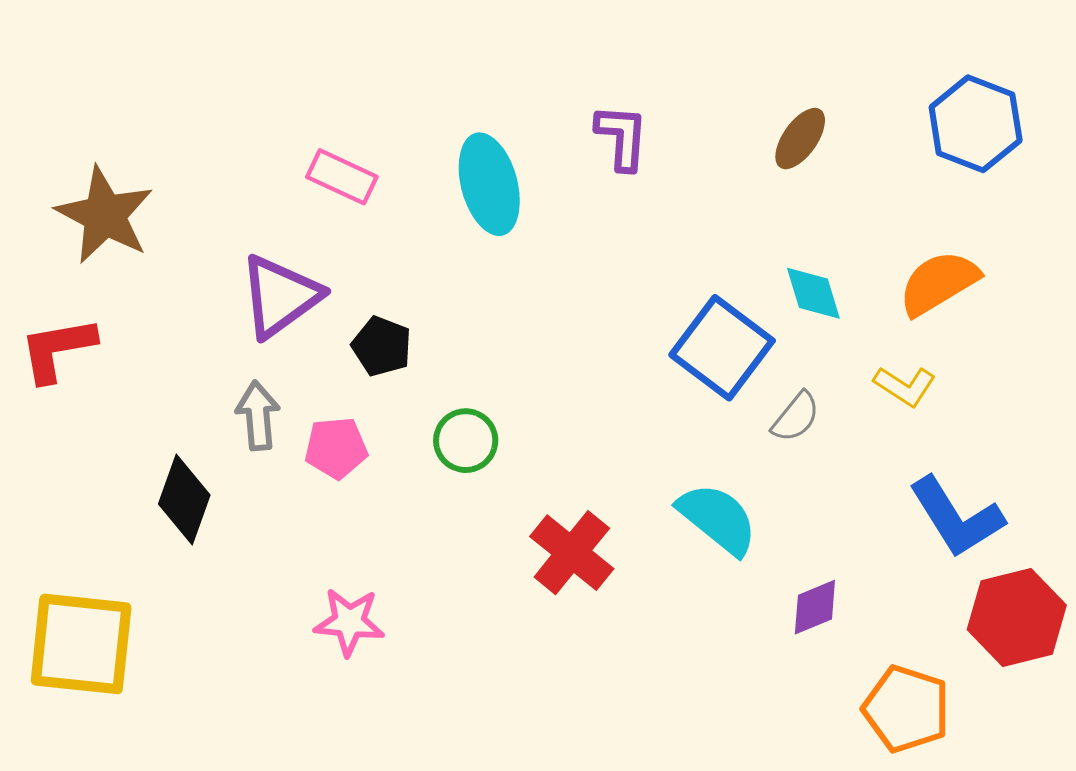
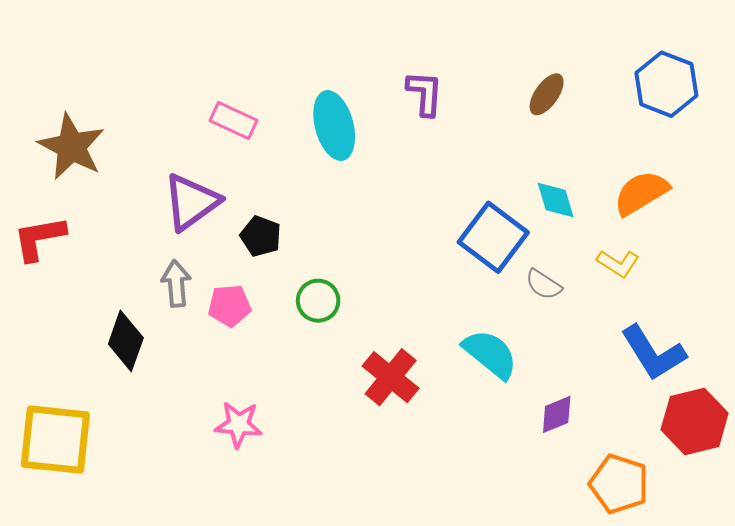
gray semicircle: (796, 417) -> (544, 285), turned 84

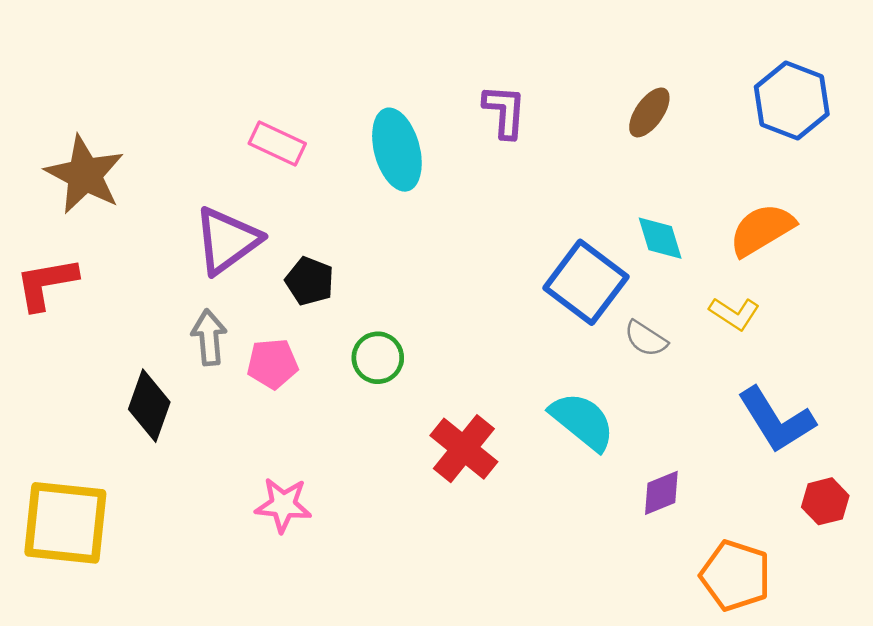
red hexagon: (695, 421) -> (825, 501), size x0.6

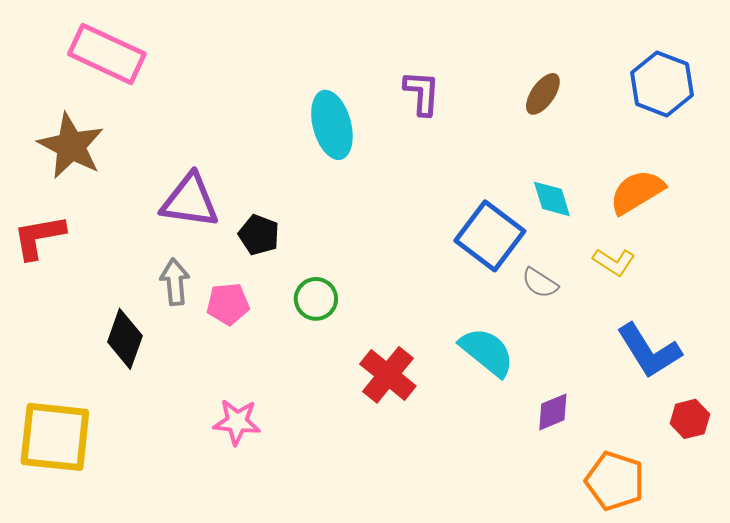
pink rectangle: (277, 144) -> (107, 54), moved, size x1.6
purple triangle: (227, 240) -> (190, 201), turned 44

